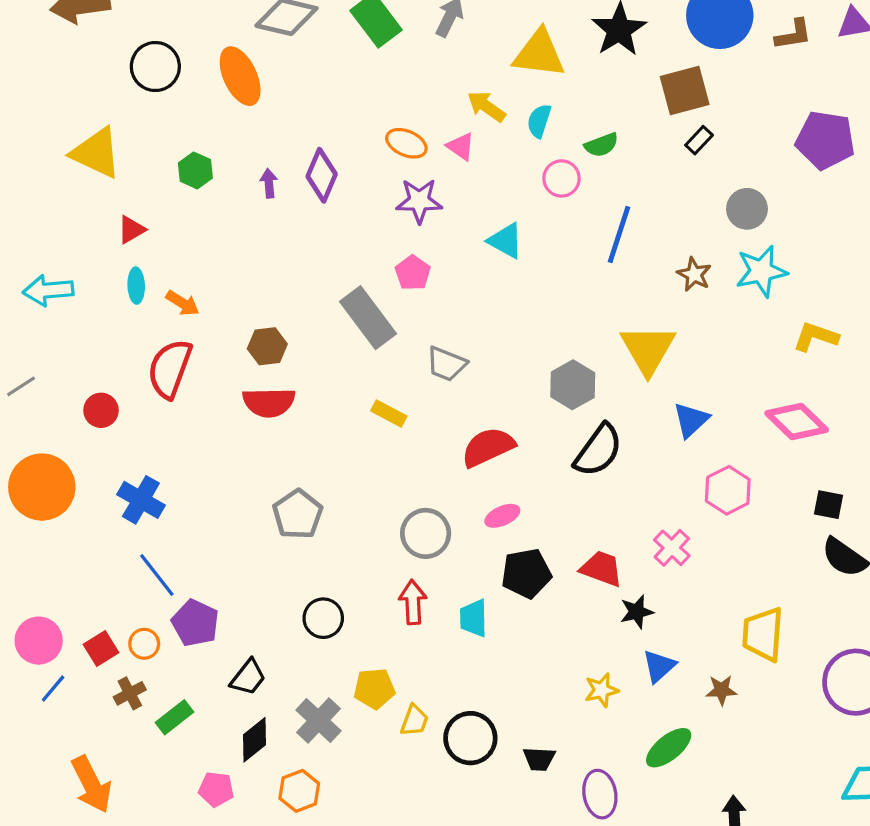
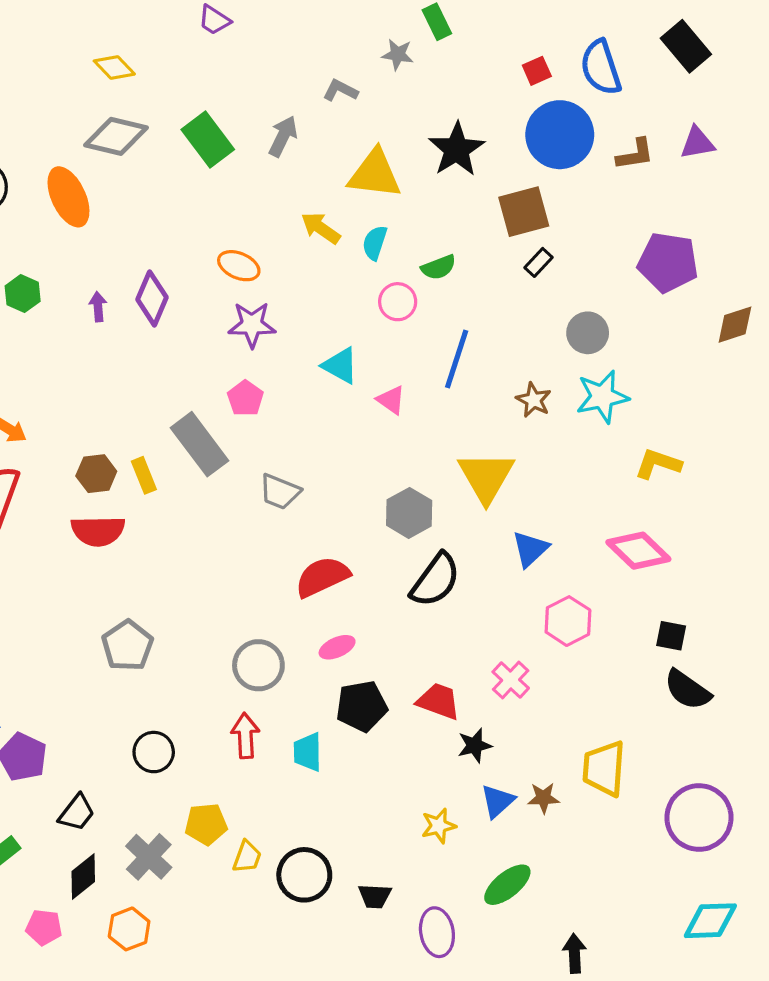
pink triangle: (461, 146) -> (391, 400), moved
yellow rectangle: (389, 413) -> (144, 475), moved, turned 40
brown star: (721, 690) -> (543, 798), moved

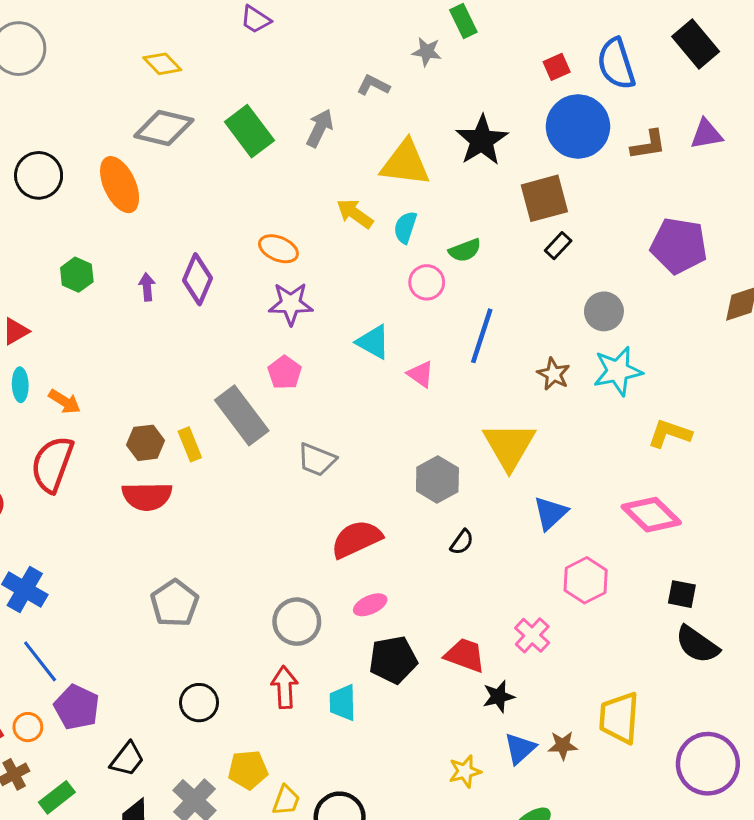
black semicircle: (435, 580) -> (462, 542), size x0.5

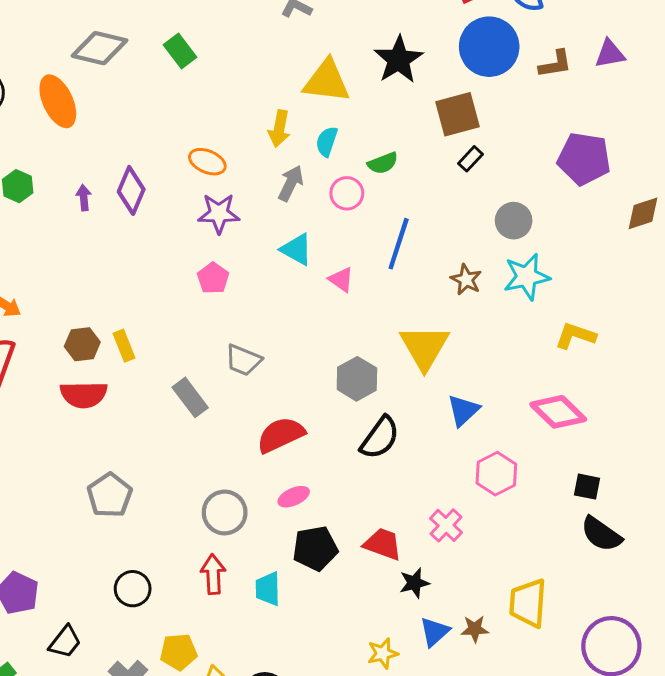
gray arrow: (320, 128) -> (291, 183), moved
green rectangle: (249, 131) -> (180, 51), size x0.7
yellow arrow: (355, 214) -> (279, 129), turned -114
gray rectangle: (242, 415) -> (190, 397), moved, size x0.7
black semicircle: (462, 542) -> (380, 438), size x1.8

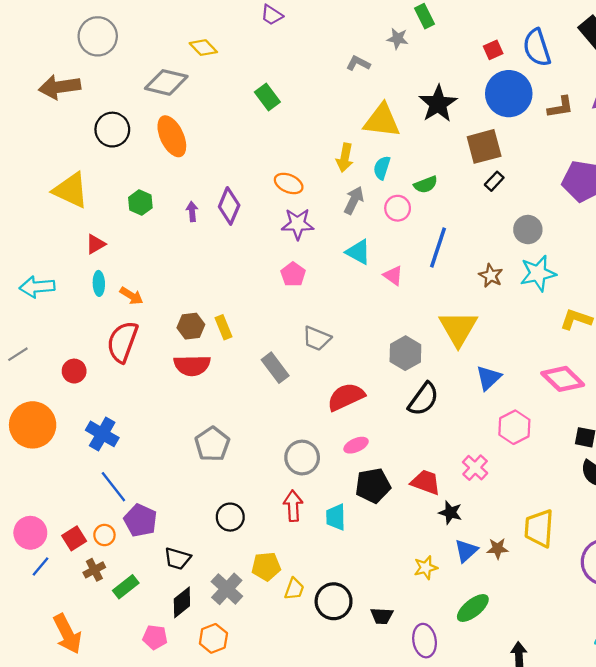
gray diamond: (100, 48) -> (166, 82), moved
black star: (414, 583) -> (450, 513), turned 30
black trapezoid: (65, 642) -> (177, 559), turned 68

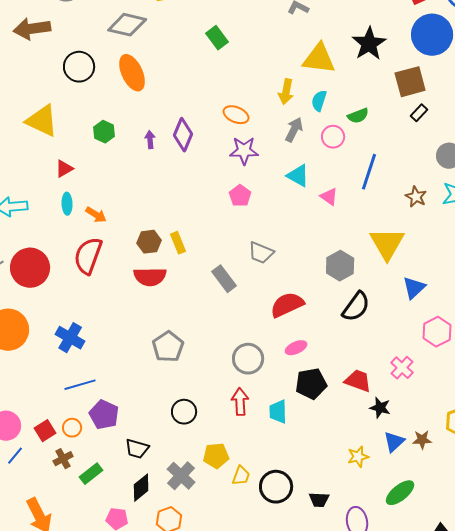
red circle: (74, 371) -> (30, 268), moved, size x1.8
blue line: (113, 487) -> (80, 385), turned -68

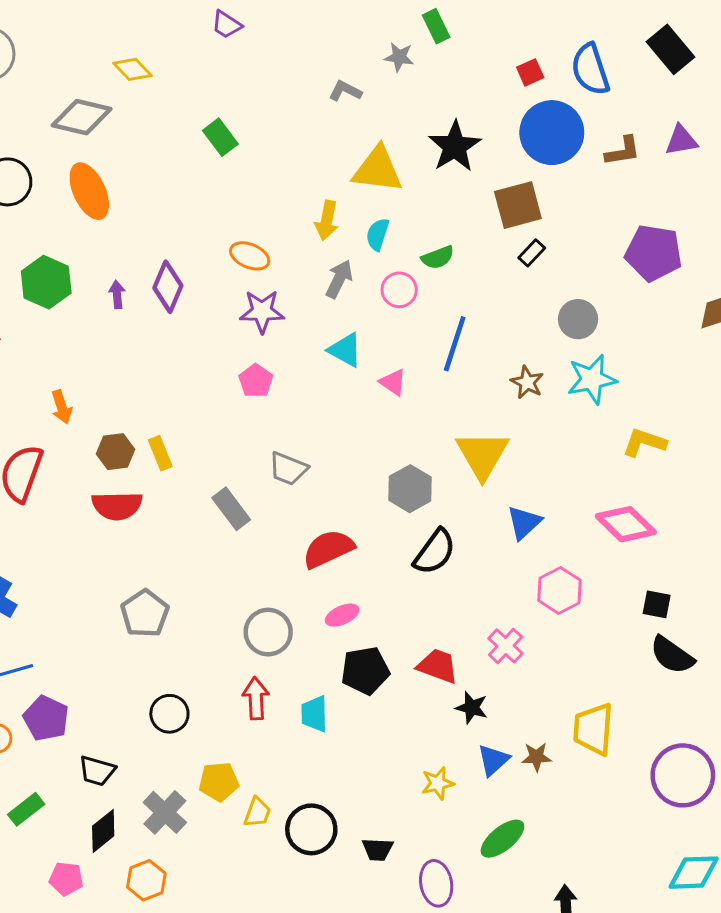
green hexagon: (104, 132) -> (46, 282), size x1.5
orange arrow: (96, 215) -> (62, 407), moved, turned 40

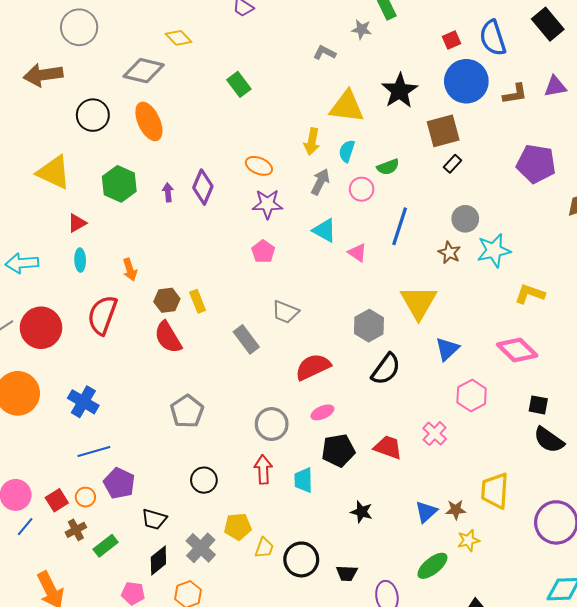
gray circle: (578, 319) -> (465, 219), moved
red semicircle: (117, 506) -> (168, 337), turned 60
black star: (472, 708) -> (362, 512), moved
yellow star: (438, 783) -> (468, 540), moved

